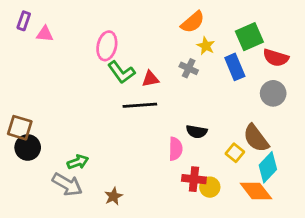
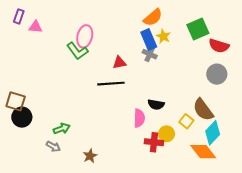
blue rectangle: (235, 67) -> (149, 39), moved
green L-shape: (121, 72) -> (77, 51), moved
gray arrow: (67, 184) -> (53, 146), size x0.6
yellow circle: (210, 187) -> (167, 134), moved

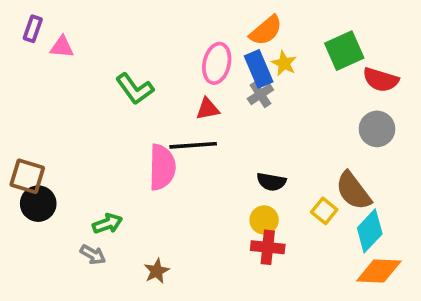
pink ellipse: (85, 36) -> (217, 63), moved
gray cross: (150, 54) -> (260, 94), turned 32
pink semicircle: (139, 118) -> (162, 167), moved, size x1.4
yellow circle: (167, 134) -> (264, 220), moved
orange diamond: (203, 152) -> (379, 271), moved, turned -50

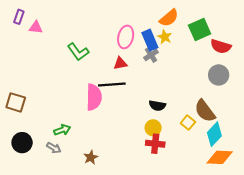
orange semicircle: (266, 31) -> (169, 18), moved
black circle: (38, 204) -> (22, 143), moved

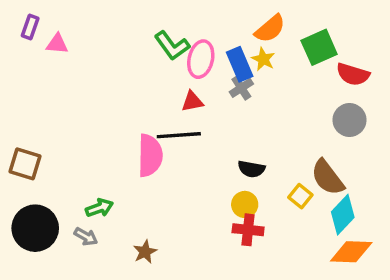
green L-shape: (78, 52) -> (172, 46), moved
black circle: (22, 143) -> (35, 228), size x1.4

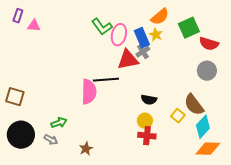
red triangle: (192, 101) -> (128, 60), moved, size x1.6

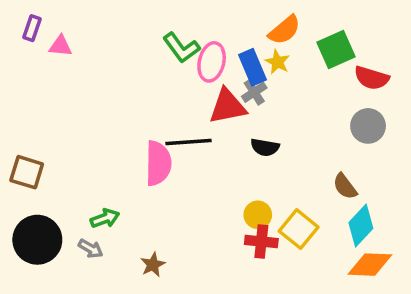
black semicircle: (149, 100) -> (265, 147), moved
brown semicircle: (194, 105) -> (345, 186), size x0.7
yellow square: (178, 116) -> (299, 229), moved, size x1.5

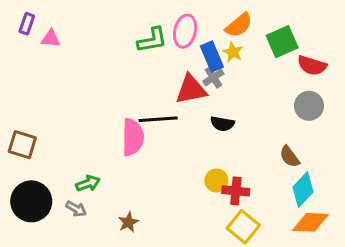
green L-shape: (181, 48) -> (152, 40), turned -64
pink ellipse: (212, 62) -> (185, 31), moved
yellow square: (299, 229) -> (243, 227), moved
red cross: (261, 241) -> (236, 191), moved

